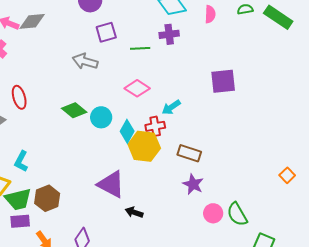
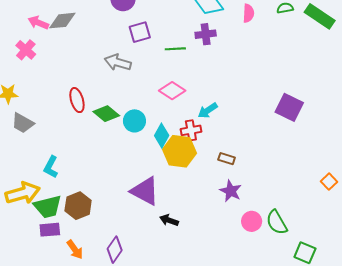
purple square: (223, 81) -> (289, 107), moved, turned 32
red ellipse: (19, 97) -> (77, 100), moved
brown rectangle: (189, 153) -> (227, 159), size x0.7

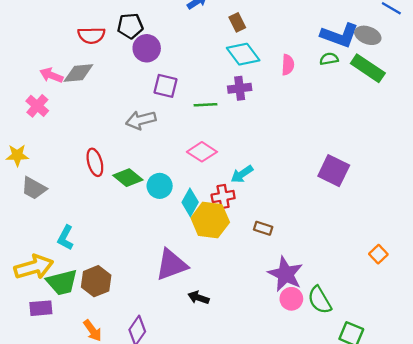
purple square: (140, 32) -> (165, 86), turned 30
gray arrow: (118, 62) -> (141, 120), turned -30
purple triangle: (145, 191) -> (171, 265), turned -48
purple star: (231, 191) -> (285, 274), moved, size x1.4
purple rectangle: (50, 230) -> (41, 308), moved

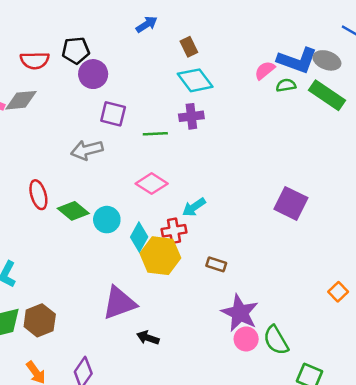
pink semicircle: (288, 65) -> (265, 70), moved, turned -132

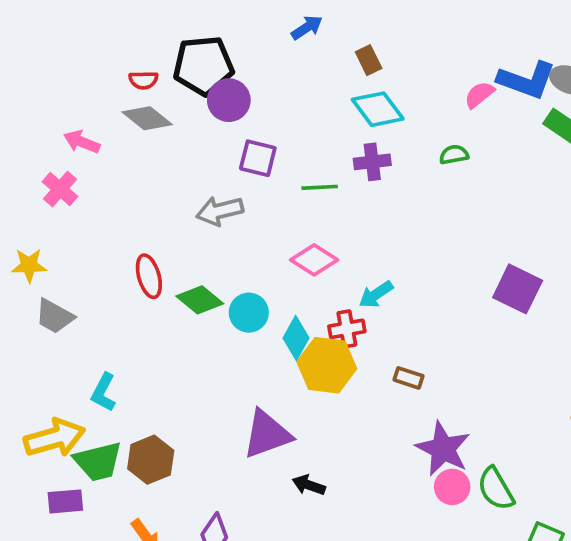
black pentagon: (76, 50) -> (203, 66), size x1.5
red semicircle: (35, 60) -> (143, 80), size x0.7
green semicircle: (286, 85) -> (454, 155), moved
gray diamond: (21, 100) -> (147, 118), moved, turned 44

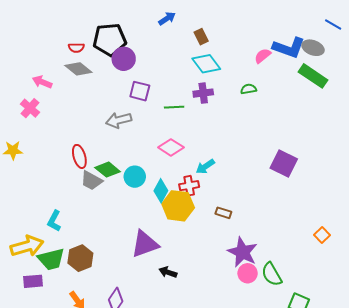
gray trapezoid: (54, 316) -> (91, 181), moved

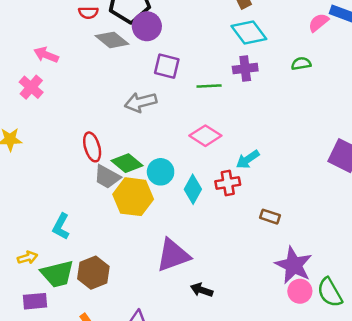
gray diamond: (78, 69) -> (112, 40), moved
yellow hexagon: (178, 206) -> (133, 197), moved
yellow arrow: (27, 246) -> (27, 258), size x0.5

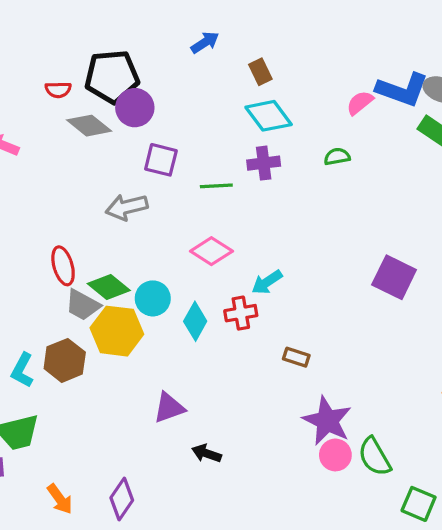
purple triangle: (173, 255) -> (169, 408), size x0.7
brown hexagon: (93, 273) -> (65, 360), moved

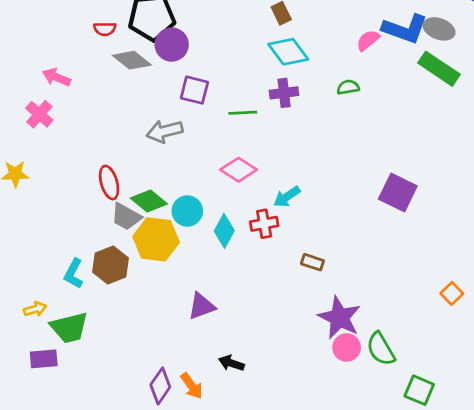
black arrow: (207, 453) -> (231, 363), moved
orange arrow: (60, 499) -> (192, 386), moved

